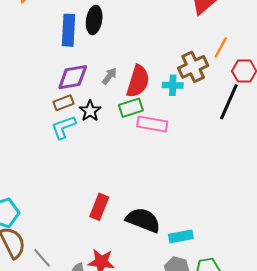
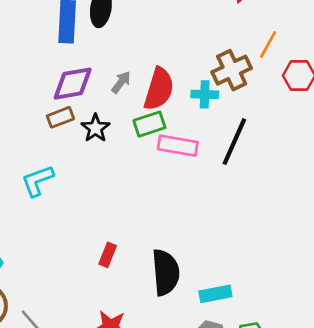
black line: (229, 102) -> (234, 142), moved
cyan L-shape: (63, 127) -> (38, 181), moved
red rectangle: (99, 207) -> (108, 255), size x0.7
black semicircle: (143, 220) -> (166, 272), turned 64

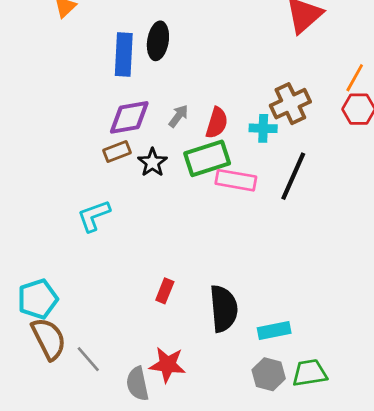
orange line: (268, 44) -> (355, 78), moved
red semicircle: (159, 89) -> (217, 123), size x0.7
green rectangle: (149, 124) -> (207, 158), size x1.4

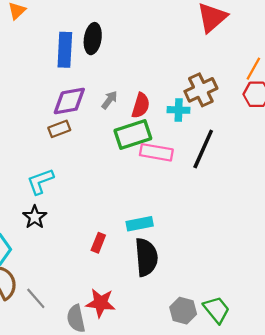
black star: (152, 162) -> (35, 217), moved
cyan rectangle: (274, 331) -> (140, 224), moved
green trapezoid: (310, 373) -> (217, 310), turned 60

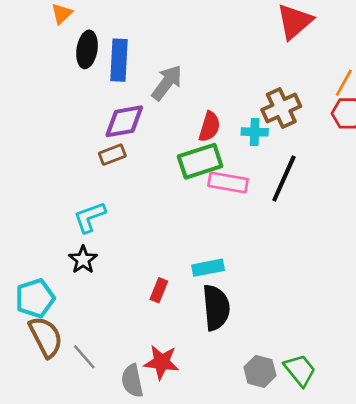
black ellipse: (93, 39) -> (87, 49), moved
gray arrow: (109, 100) -> (167, 83), moved, size x1.6

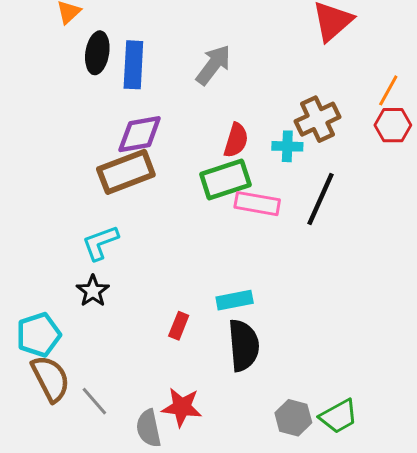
gray arrow: (167, 83) -> (213, 65), moved
brown rectangle: (112, 155) -> (126, 172), size x1.8
green trapezoid: (300, 370) -> (339, 416), turned 100

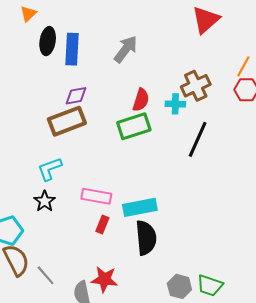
purple diamond: (140, 134) -> (76, 96), size x0.7
pink rectangle: (257, 204) -> (96, 196), moved
cyan rectangle: (235, 300) -> (140, 207), size x1.4
green trapezoid: (339, 416) -> (210, 285), turned 48

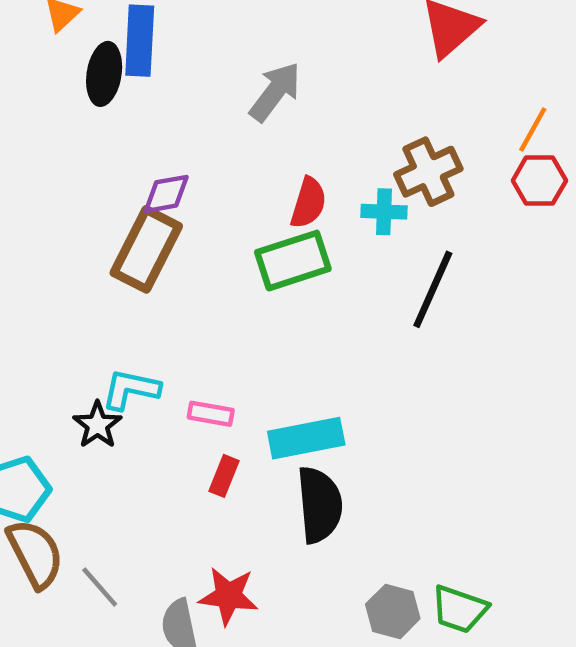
blue rectangle: (72, 49) -> (140, 41), moved
brown rectangle: (67, 121) -> (146, 249), turned -42
cyan L-shape: (50, 169) -> (131, 389), moved, turned 32
pink rectangle: (96, 196) -> (211, 414), size x0.7

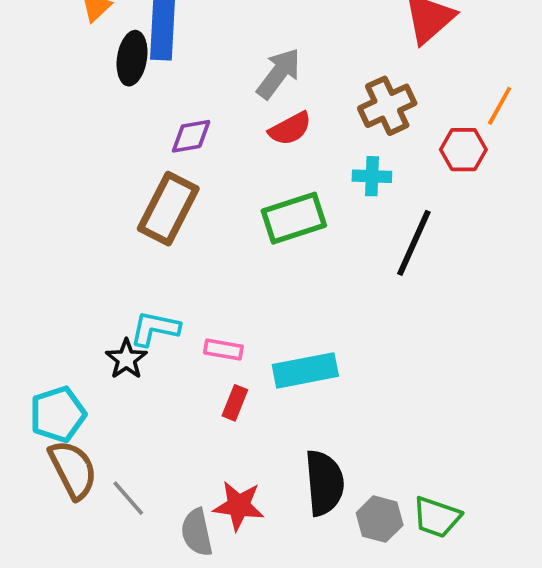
brown cross: (428, 172) -> (387, 106), moved
red hexagon: (539, 181) -> (463, 150), moved
purple diamond: (166, 194) -> (191, 136), moved
red semicircle: (308, 203) -> (290, 129), moved, turned 45
black semicircle: (320, 505) -> (324, 483), moved

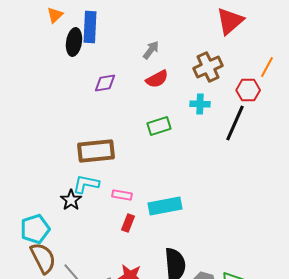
gray arrow: (279, 73) -> (151, 50), size x0.7
brown rectangle: (168, 209) -> (96, 151), moved, turned 57
green rectangle: (294, 218) -> (159, 126), size x0.7
black line: (414, 243) -> (235, 123), moved

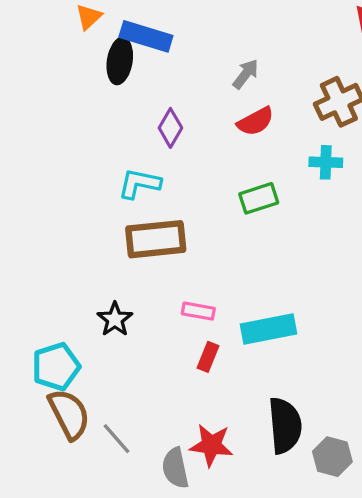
blue rectangle: (90, 27) -> (146, 36), turned -76
purple diamond: (105, 83) -> (170, 128), turned -50
cyan L-shape: (86, 184) -> (139, 184), moved

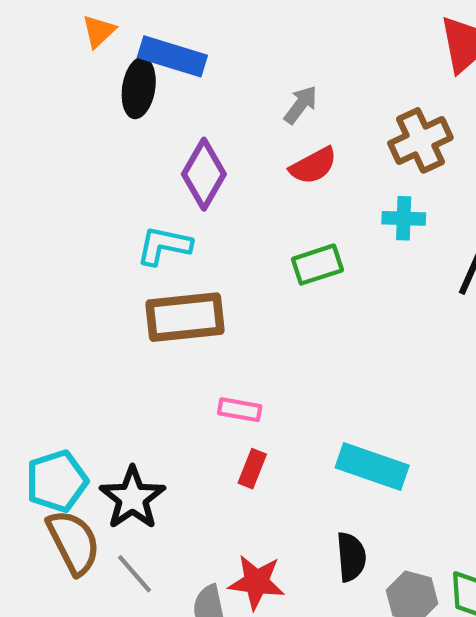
purple diamond: (170, 128) -> (204, 174), size x1.4
black star: (115, 319) -> (132, 498), moved, size x1.4
cyan rectangle: (269, 329) -> (372, 466), moved, turned 30
black semicircle: (285, 426) -> (351, 557), size x0.7

